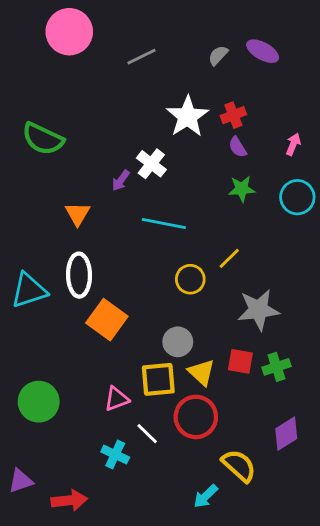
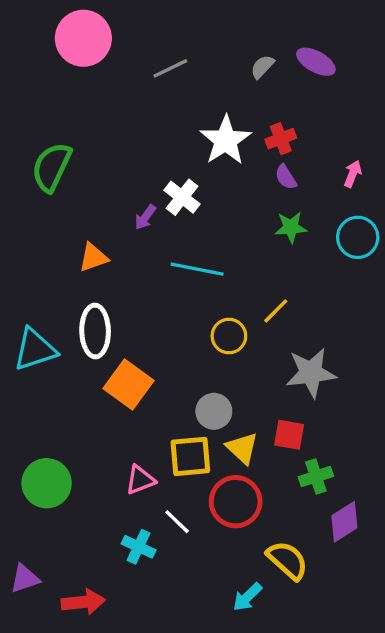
green semicircle: (43, 139) -> (52, 167), turned 90
orange triangle: (78, 214) -> (93, 257), turned 40
green cross: (277, 367) -> (316, 477), moved

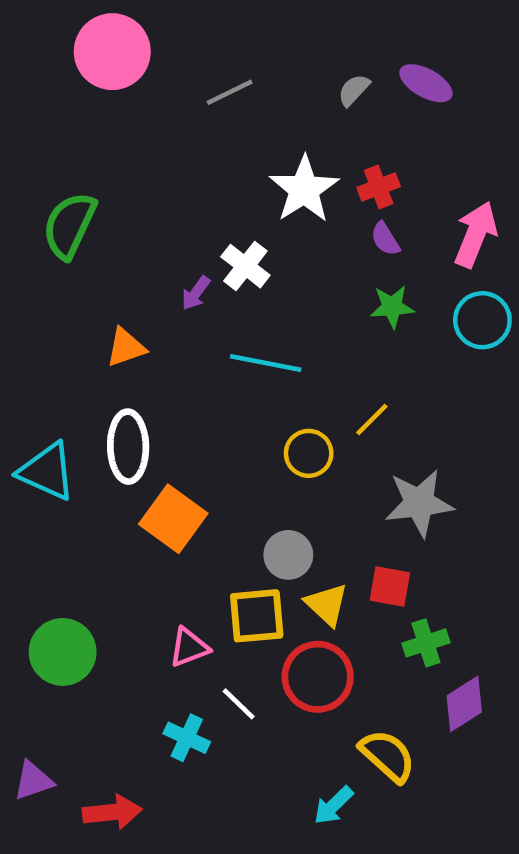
pink arrow: (353, 174) -> (476, 234), size x1.8
cyan triangle: (35, 349) -> (47, 471), turned 42

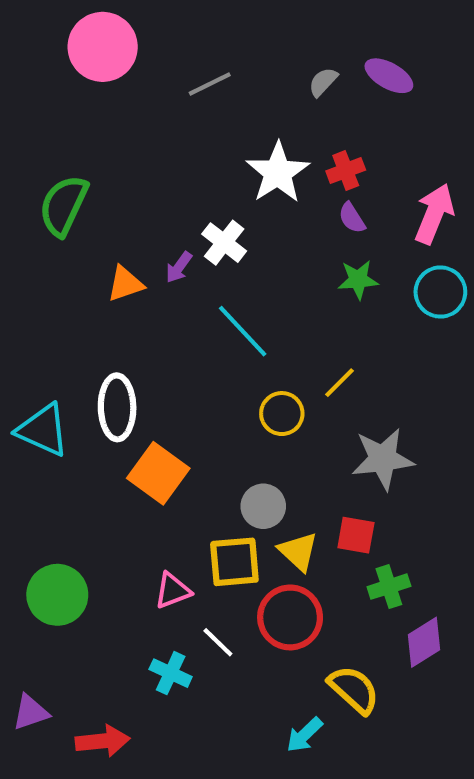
orange triangle: (126, 347) -> (125, 284), moved
cyan line: (266, 363) -> (243, 331), turned 36

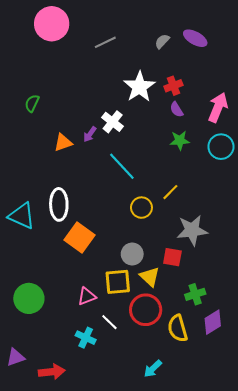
green semicircle: (63, 205) -> (32, 103), size x0.6
red square: (356, 535) -> (172, 257), moved
yellow semicircle: (354, 690) -> (178, 328), moved, turned -148

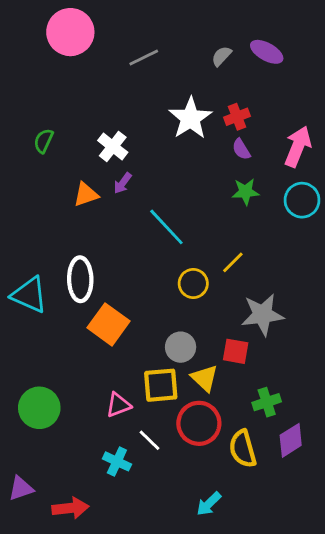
white cross: (113, 122) -> (113, 146), moved

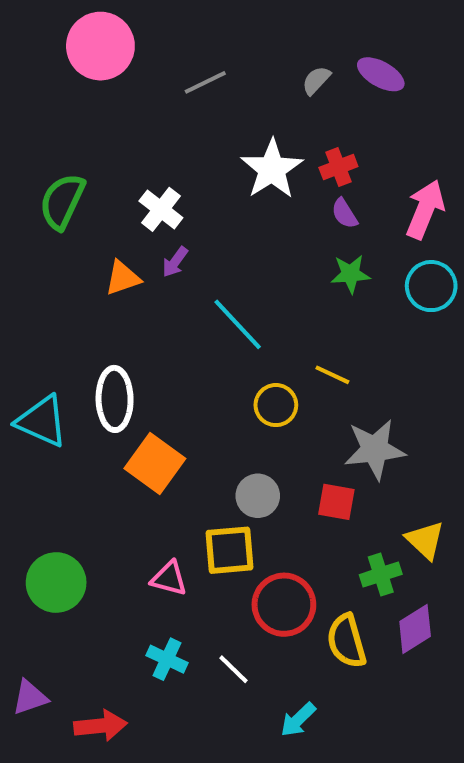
green semicircle: (44, 141) -> (62, 201), size x1.6
yellow line: (233, 262) -> (332, 375), turned 70
yellow triangle: (205, 378) -> (425, 540), moved
pink triangle: (118, 405) -> (169, 578), turned 36
white line: (149, 440) -> (234, 669), moved

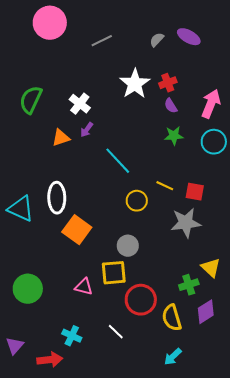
red square: (336, 502) -> (195, 192), moved
cyan cross: (167, 659) -> (72, 336), moved
purple triangle: (30, 697) -> (15, 346), turned -30
cyan arrow: (298, 720) -> (173, 357), moved

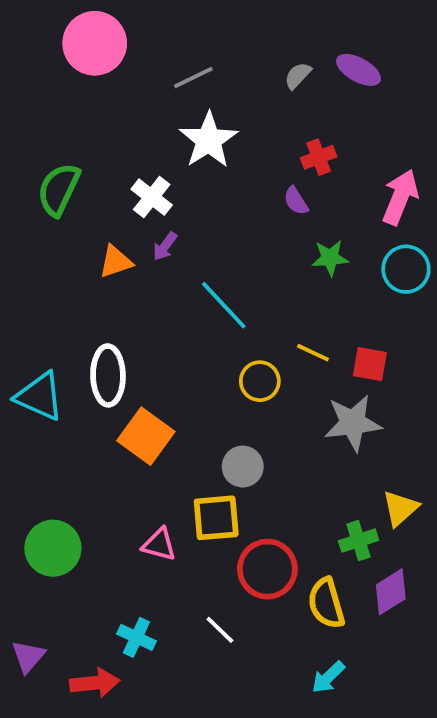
white star: (135, 84) -> (209, 140), moved
purple semicircle: (171, 106) -> (296, 201), moved
yellow triangle: (211, 268) -> (400, 508), turned 35

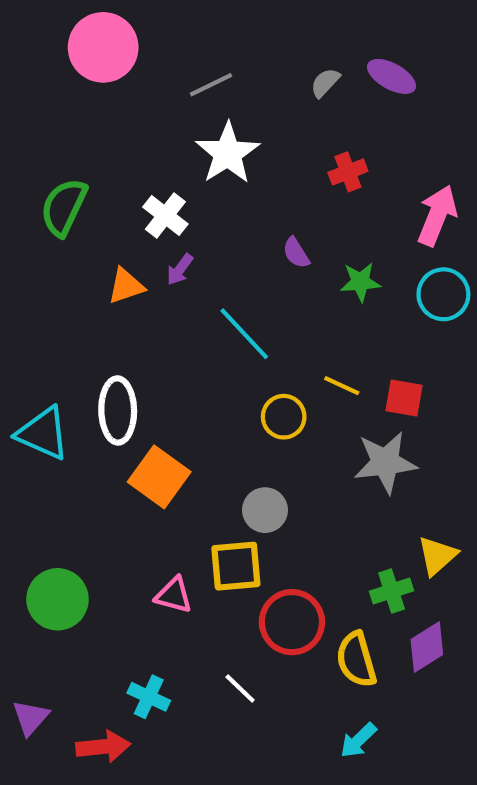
purple semicircle: (296, 201) -> (296, 253), moved

